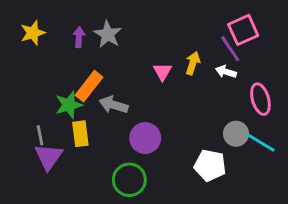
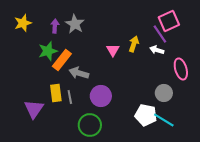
green star: (69, 105) -> (48, 51), moved
gray line: (40, 135) -> (70, 97), moved
cyan line: (260, 142) -> (164, 120), moved

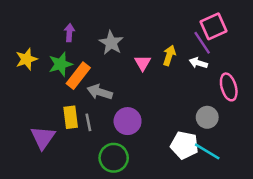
yellow star: (23, 23) -> (26, 59), moved
gray star: (75, 24) -> (111, 43), moved

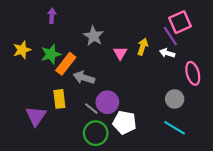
purple arrow: (69, 33) -> (52, 16), moved
gray line: (88, 122) -> (91, 109), moved, turned -40
white pentagon: (184, 145) -> (124, 122), moved

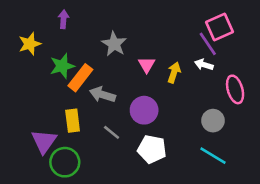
yellow arrow: (143, 47) -> (174, 73), moved
yellow star: (22, 50) -> (30, 44), moved
purple circle: (107, 102) -> (144, 110), moved
green circle: (96, 133) -> (65, 162), moved

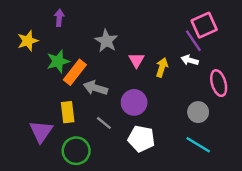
green circle: (65, 162) -> (76, 151), moved

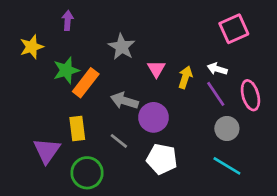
purple line: (193, 41) -> (216, 94), moved
gray arrow: (95, 88) -> (124, 101), moved

